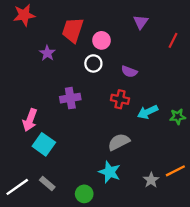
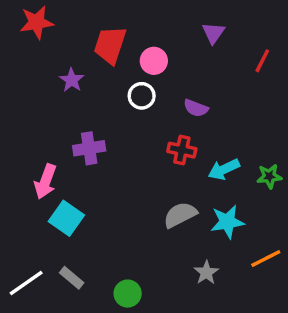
purple cross: (70, 98) -> (89, 148), moved
cyan star: (110, 172) -> (227, 222), moved, turned -30
gray star: (151, 180) -> (206, 273), moved

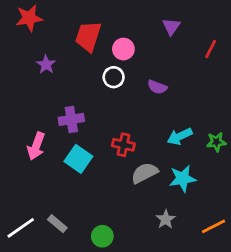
purple star: (72, 80) -> (46, 65), moved
red cross: (182, 150) -> (123, 145), moved
cyan square: (66, 218) -> (78, 159), moved
orange line: (266, 259) -> (214, 226), moved

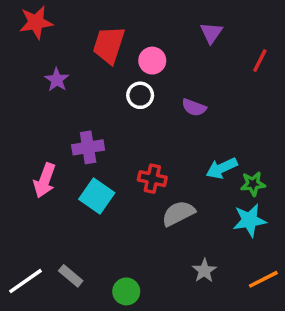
green star: (216, 142) -> (253, 184), moved
cyan star: (183, 179) -> (249, 220), moved

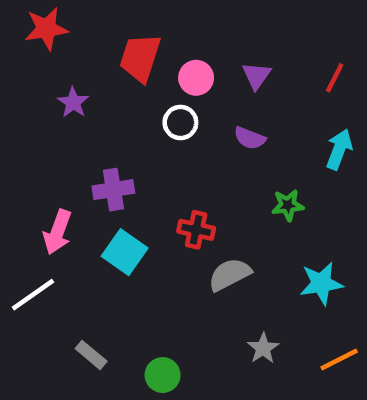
purple triangle: (211, 33) -> (256, 76), moved
cyan arrow: (222, 168) -> (339, 149), moved, turned 136
green star: (253, 184) -> (288, 205), moved
white line: (26, 281) -> (33, 295), moved

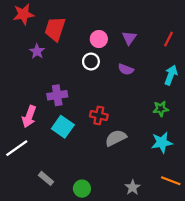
red trapezoid: (140, 58) -> (55, 29), moved
green star: (288, 205) -> (161, 109), moved
gray star: (263, 348) -> (133, 187), moved
orange line: (339, 359) -> (171, 181), turned 48

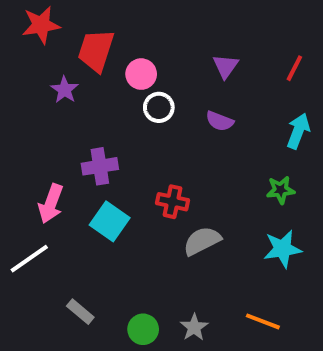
pink circle: (99, 39) -> (141, 74), moved
orange line: (171, 181) -> (263, 321), moved
gray star: (133, 187) -> (194, 327), moved

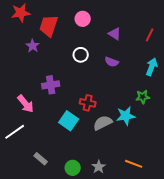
purple triangle: (226, 66) -> (115, 34), turned -32
pink circle: (141, 74) -> (83, 19), moved
pink arrow: (51, 204) -> (26, 104), turned -60
cyan square: (110, 221) -> (69, 121), moved
cyan star: (283, 249) -> (126, 116), moved

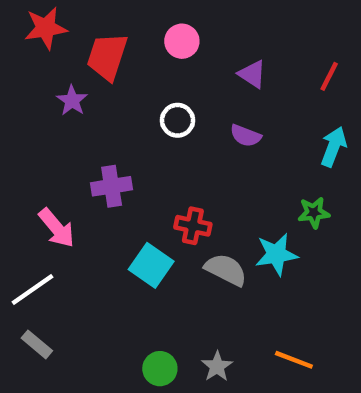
gray semicircle: (103, 123) -> (226, 270), turned 54
gray rectangle: (41, 159) -> (37, 344), moved

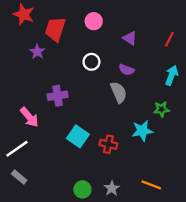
red star: (46, 28) -> (24, 14), turned 30
red cross: (193, 226) -> (108, 144), moved
gray semicircle: (226, 270) -> (119, 92), moved, turned 40

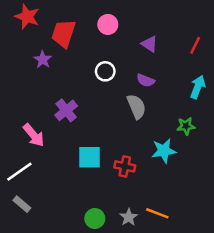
purple cross: (58, 96) -> (66, 110), turned -30
cyan square: (78, 136) -> (90, 157), turned -35
orange line: (151, 185) -> (157, 213), moved

